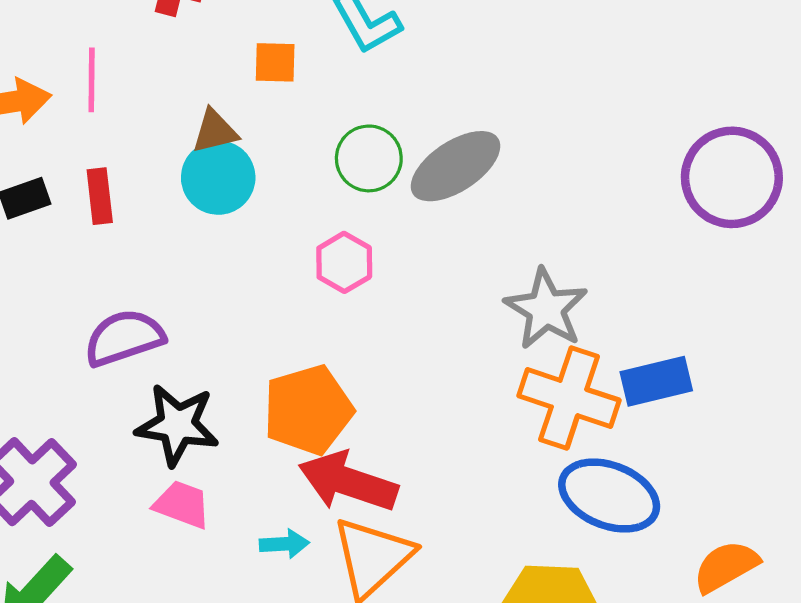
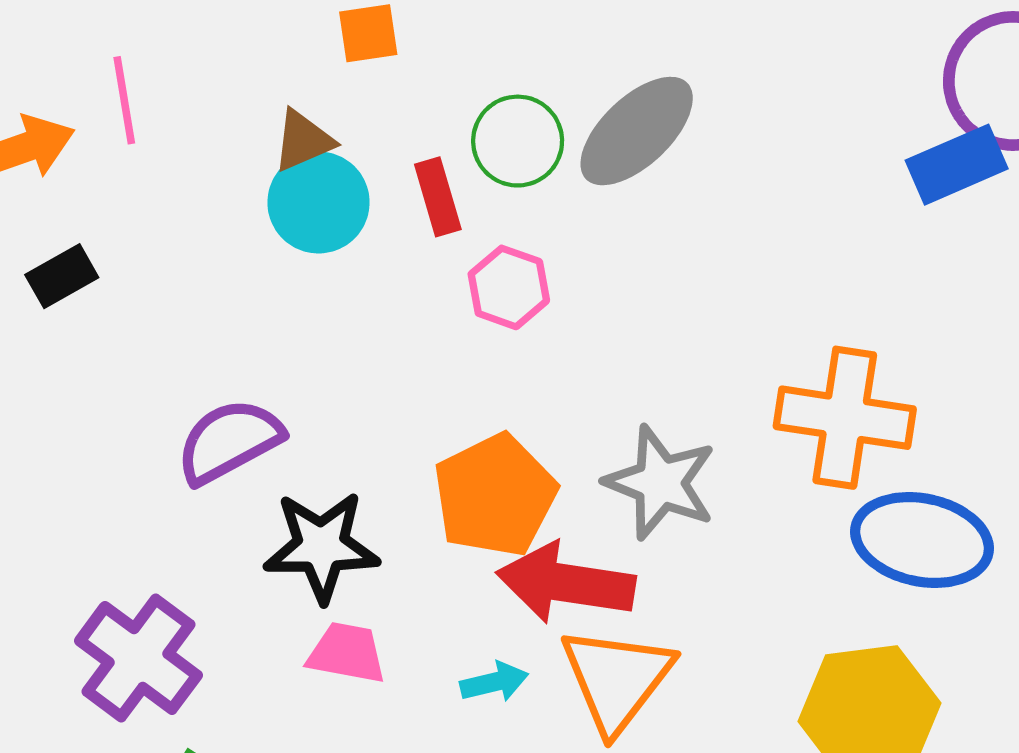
red rectangle: (100, 196) -> (438, 197), moved
gray star: (546, 309) -> (660, 483), moved
blue rectangle: (656, 381) -> (957, 165), moved

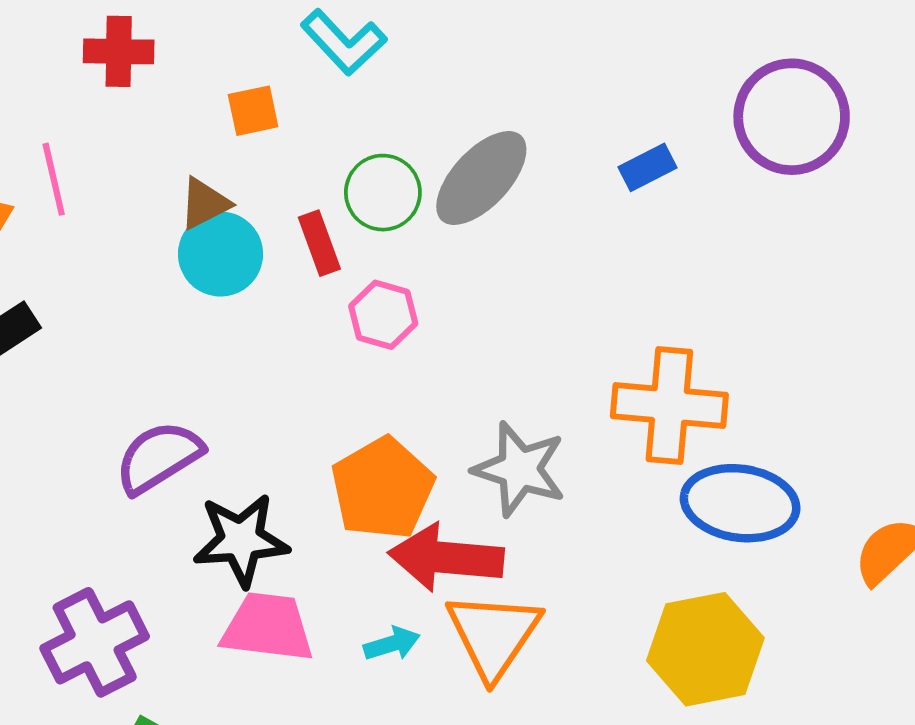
blue rectangle: (957, 165) -> (647, 167), moved, size x0.7
pink trapezoid: (347, 653) -> (268, 627), size x1.4
purple cross: (138, 658) -> (95, 642), turned 30

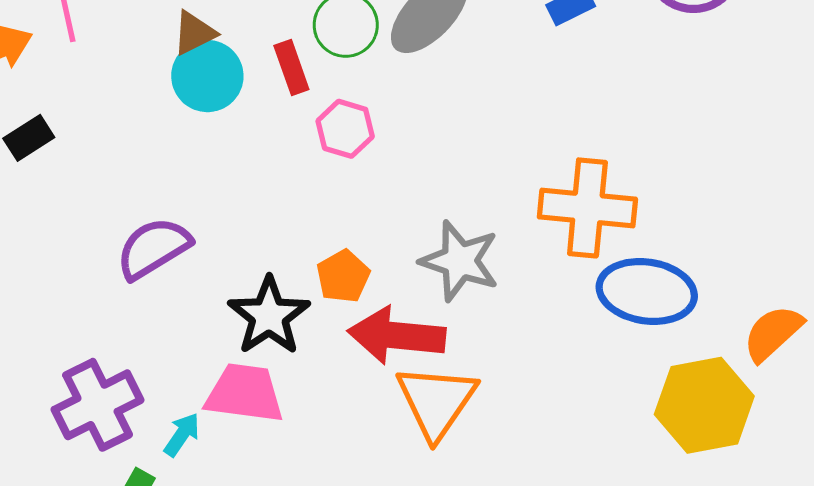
orange pentagon: (383, 488) -> (343, 276), size x0.6
black star: (241, 540) -> (269, 316), moved, turned -30
cyan arrow: (392, 644) -> (182, 435), moved, turned -39
yellow hexagon: (705, 649) -> (704, 405), moved

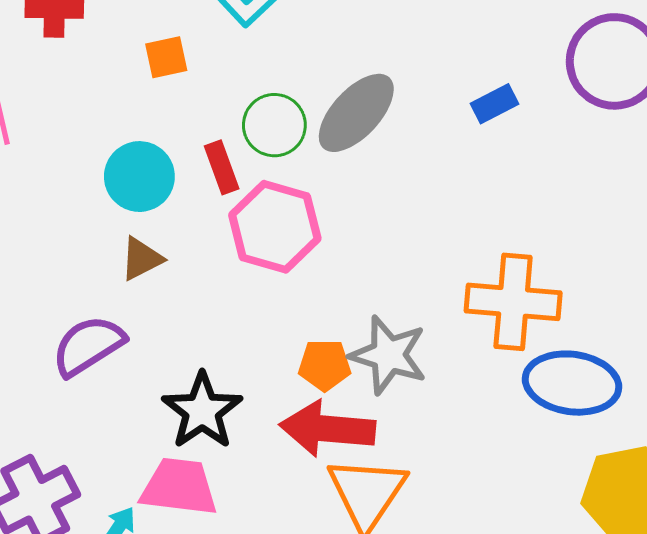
brown triangle: (194, 33) -> (141, 259), moved
pink hexagon: (345, 129) -> (275, 227), size x1.6
orange pentagon: (343, 276) -> (325, 365), moved, turned 30

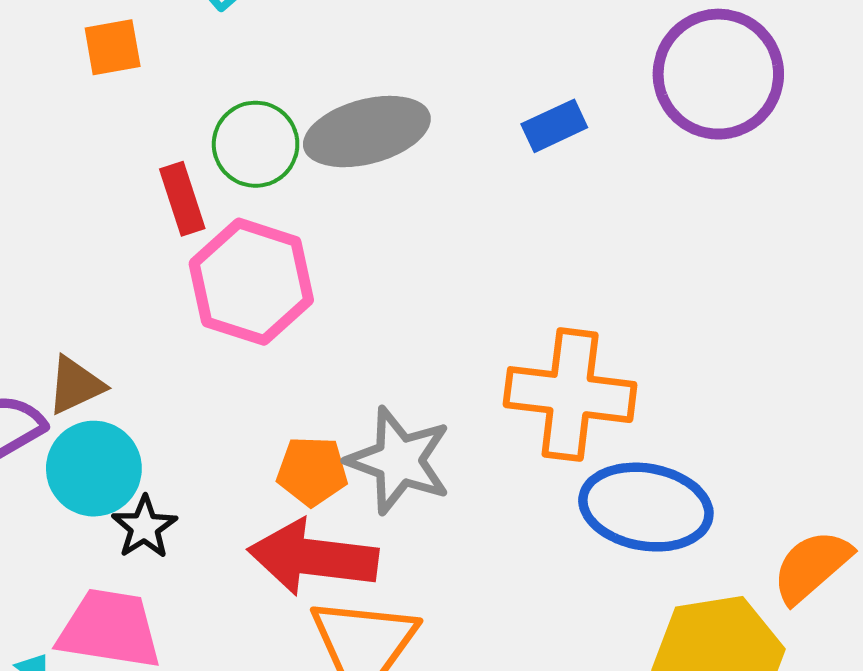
gray ellipse: (356, 113) -> (367, 132), turned 30
cyan circle: (139, 177) -> (94, 469), moved
brown triangle: (141, 259) -> (75, 385), moved
black star: (202, 411) -> (144, 527), size x0.6

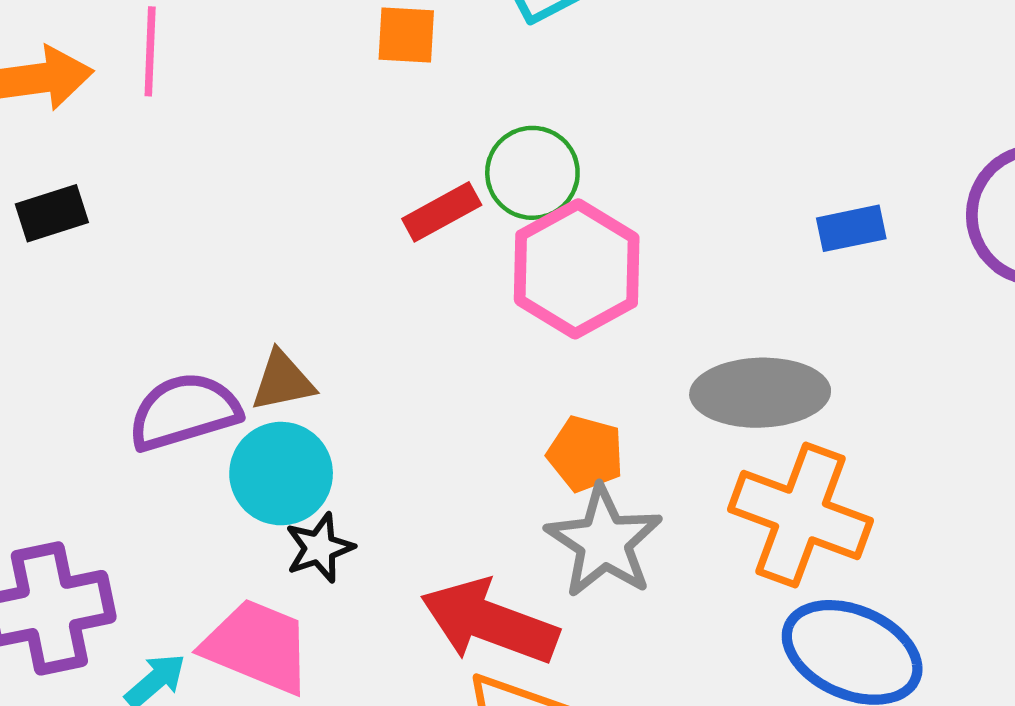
gray ellipse: (367, 132) -> (760, 393), moved
red rectangle: (182, 199) -> (442, 212), turned 66
pink hexagon: (251, 282) -> (577, 269), moved
orange pentagon: (312, 471) -> (586, 454), moved

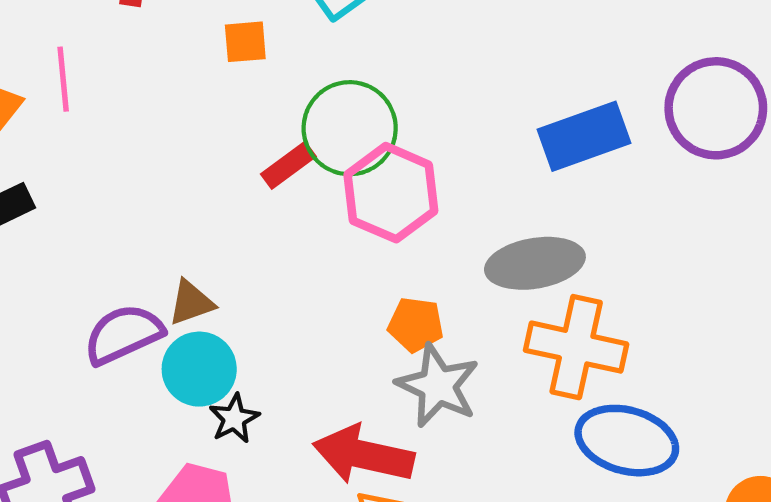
green circle: (532, 173) -> (350, 128), size x1.4
blue rectangle: (851, 228) -> (584, 136), size x1.8

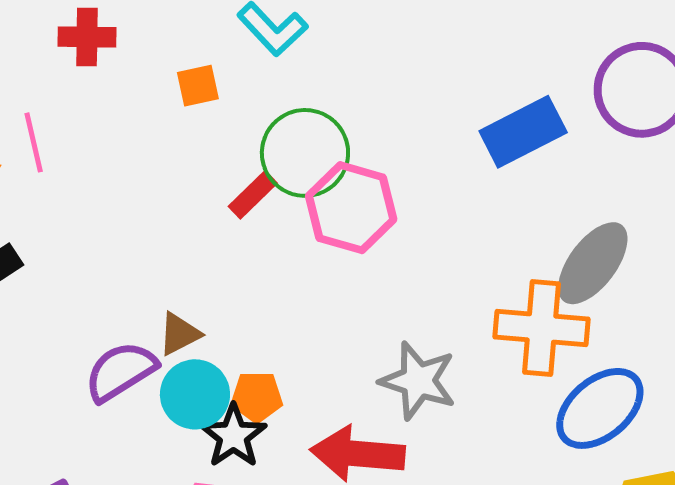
gray ellipse: (535, 263) -> (593, 263), moved, turned -36
orange pentagon: (416, 325) -> (257, 397), moved
black star: (234, 419) -> (233, 436), size x1.4
blue ellipse: (627, 441) -> (600, 408), turned -48

